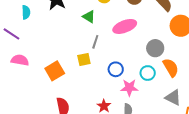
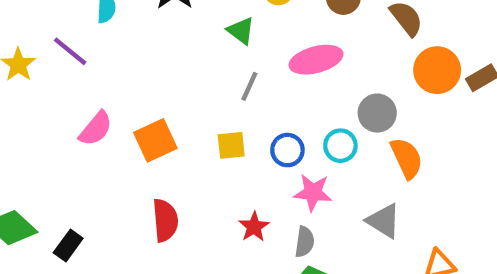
pink semicircle: (20, 60) -> (96, 129), moved, turned 114
yellow square: (84, 60) -> (231, 145), moved
cyan circle: (148, 73) -> (340, 146), moved
gray triangle: (173, 98) -> (384, 221), moved

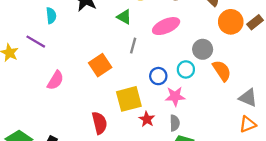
orange square: (155, 140) -> (100, 65), moved
yellow square: (231, 145) -> (129, 99), moved, size x1.6
gray triangle: (384, 221) -> (248, 98), moved

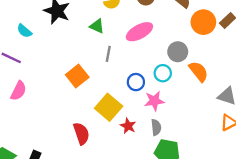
cyan semicircle: (51, 16) -> (24, 31), turned 140
pink semicircle: (55, 80) -> (18, 91), moved
yellow square: (129, 99) -> (109, 107), turned -30

